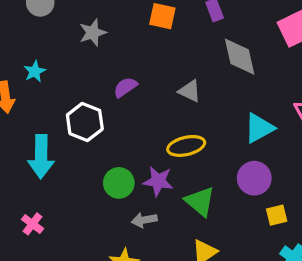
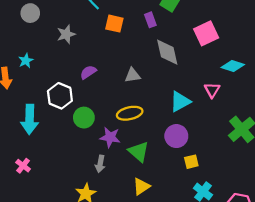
gray triangle: (190, 91) -> (133, 75), turned -35
green circle: (119, 183) -> (84, 118), moved
gray arrow: (144, 220) -> (100, 164), turned -70

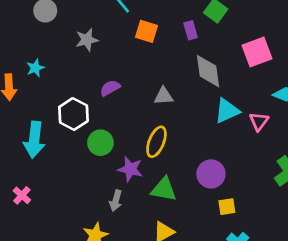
cyan triangle: (180, 101) -> (227, 111), moved
yellow ellipse: (130, 113) -> (156, 142), turned -60
green triangle: (139, 152) -> (164, 189), turned -35

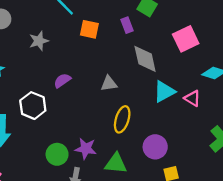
pink triangle: (259, 121) -> (192, 98), turned -30
yellow ellipse: (156, 142) -> (122, 119), moved
green circle: (100, 143) -> (57, 154), moved

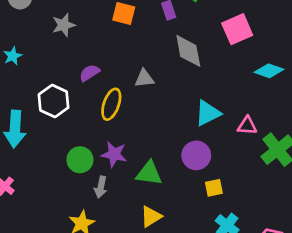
cyan triangle: (164, 91) -> (208, 113), moved
pink triangle: (192, 98) -> (247, 126), moved, turned -30
yellow ellipse: (122, 119) -> (111, 104), moved

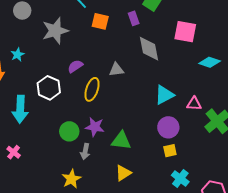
gray star: (64, 25) -> (55, 31), size x1.5
pink square: (237, 29) -> (185, 32), turned 35
purple circle: (196, 155) -> (168, 127), moved

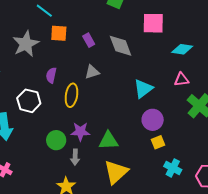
purple rectangle: (134, 18) -> (89, 40), moved
orange square: (100, 21) -> (59, 33), moved
purple semicircle: (75, 66) -> (51, 75), turned -35
pink triangle: (194, 104) -> (181, 80), moved
yellow triangle: (123, 173) -> (116, 172), size x1.5

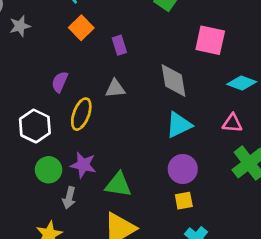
orange square: (59, 33) -> (81, 28), turned 30
gray star: (26, 44) -> (20, 26), moved, size x0.6
gray diamond: (121, 46) -> (173, 81), moved
white hexagon: (29, 101) -> (35, 126), moved

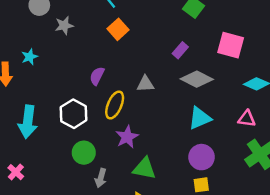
purple rectangle: (119, 45) -> (180, 50), moved, turned 56
gray diamond: (173, 81) -> (197, 79), turned -56
purple star: (83, 165) -> (127, 137), moved, turned 30

